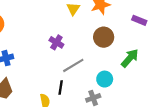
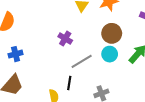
cyan circle: (105, 79) -> (110, 54), moved

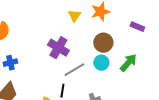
purple cross: (65, 39) -> (58, 48), size x1.5

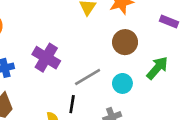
purple cross: (58, 48) -> (46, 58), moved
cyan circle: (101, 63) -> (122, 83), moved

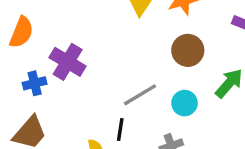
purple cross: (46, 58) -> (68, 62), moved

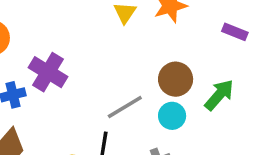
brown circle: (188, 50) -> (176, 79), moved

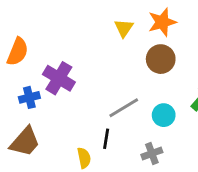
brown circle: (176, 79) -> (161, 59), moved

